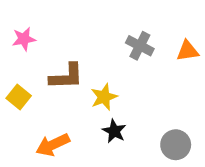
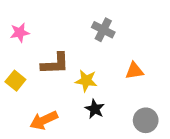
gray cross: (140, 46) -> (103, 30), moved
orange triangle: (188, 51) -> (134, 71), moved
yellow star: (104, 97) -> (86, 81), turned 30

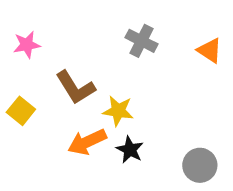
brown L-shape: (55, 64) -> (75, 87), turned 60
orange triangle: (134, 71) -> (210, 51), moved, turned 42
orange arrow: (44, 120) -> (87, 142), moved

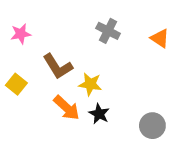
orange arrow: (87, 142) -> (67, 108), turned -112

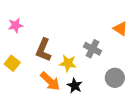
gray cross: (108, 31) -> (93, 49), moved
brown L-shape: (58, 66) -> (43, 50), turned 55
gray circle: (152, 126) -> (115, 78), moved

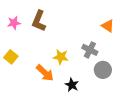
gray cross: (93, 49) -> (90, 50), moved
brown L-shape: (43, 50) -> (39, 21), moved
black star: (75, 86) -> (72, 85), moved

